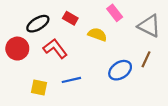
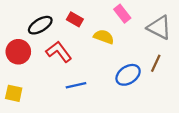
yellow square: (39, 87) -> (14, 93), moved

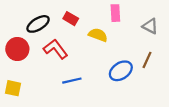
pink rectangle: (122, 14) -> (115, 13), turned 35
gray triangle: (159, 27) -> (150, 26), size x0.7

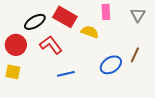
red rectangle: (71, 19) -> (65, 17), size x1.6
gray triangle: (150, 26) -> (138, 15), moved, turned 35
yellow square: (13, 88) -> (13, 72), moved

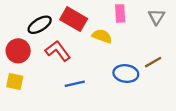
brown line: (135, 55) -> (153, 62), turned 35
blue ellipse: (111, 65) -> (126, 74), turned 40

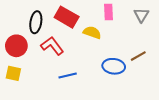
black ellipse: (40, 25) -> (36, 22), turned -50

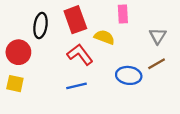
gray triangle: (141, 15) -> (158, 36), moved
red rectangle: (67, 17) -> (75, 20), turned 40
red L-shape: (52, 46) -> (80, 55), moved

